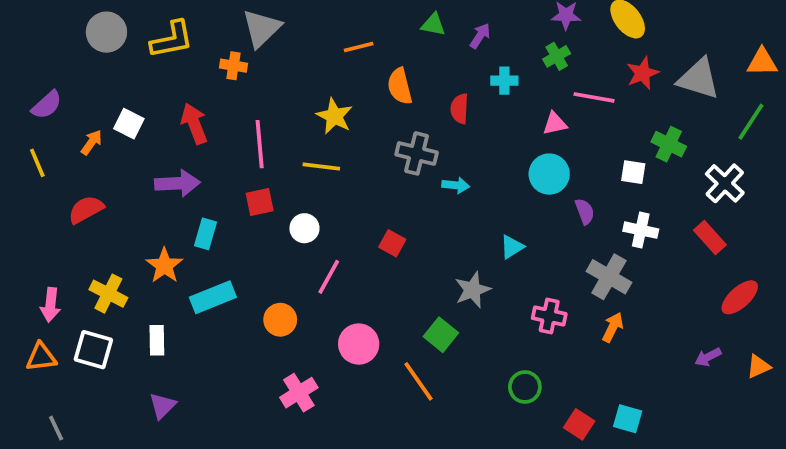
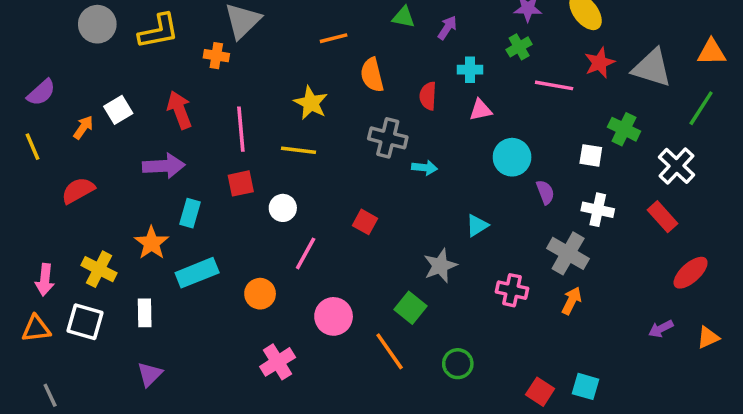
white square: (129, 124) -> (118, 110), turned 32
pink triangle: (555, 124) -> (481, 110), moved
green circle: (525, 387) -> (458, 364), moved

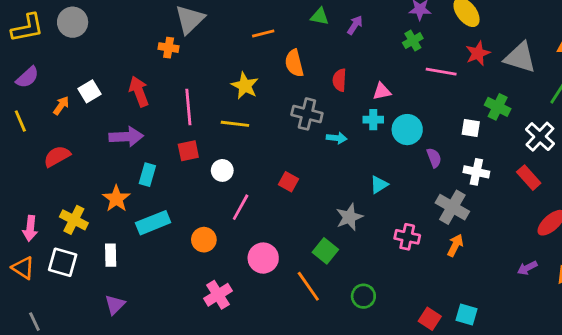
yellow L-shape: (159, 31) -> (27, 28), moved
cyan cross: (470, 70) -> (373, 120), moved
orange triangle: (36, 329) -> (23, 268), turned 40

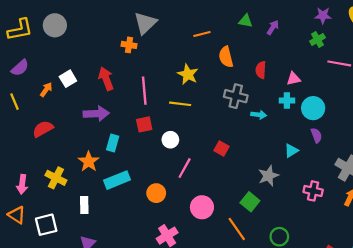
purple semicircle: (434, 158) -> (316, 135), moved
white square: (63, 262) -> (46, 225), moved, turned -30

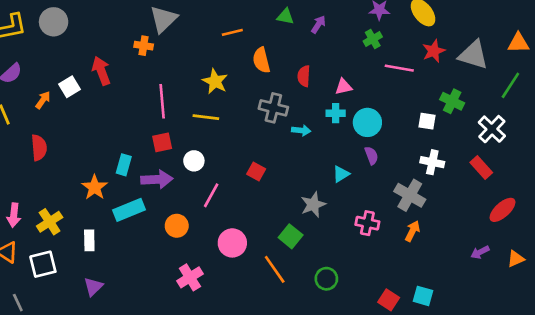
red arrow: (106, 79) -> (101, 71), moved
purple arrow: (96, 114) -> (157, 179), moved
red semicircle: (43, 129) -> (39, 148), turned 114
yellow cross: (56, 178) -> (50, 222), moved, turned 30

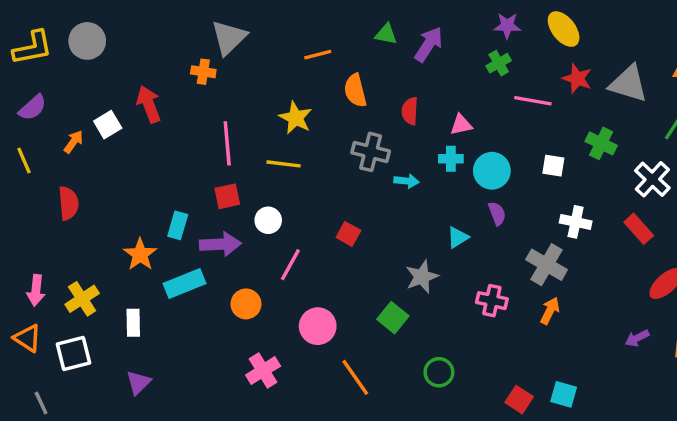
purple arrow: (318, 24) -> (429, 44), size x1.5
red star: (434, 51) -> (577, 79), turned -30
white square: (427, 121) -> (553, 166), moved
orange line: (275, 269) -> (355, 377), moved

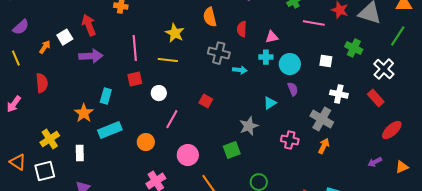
purple arrow: (220, 244) -> (91, 56), moved
pink arrow: (36, 290) -> (14, 104), moved, turned 30
green square: (393, 318) -> (232, 150), turned 30

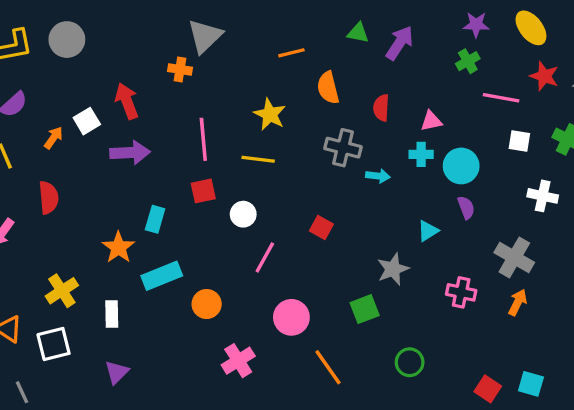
white square: (326, 61) -> (519, 141), moved
white cross: (339, 94) -> (543, 196), moved
orange circle: (146, 142) -> (207, 304), moved

